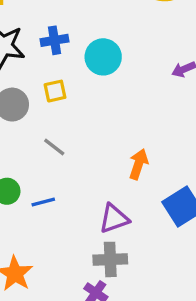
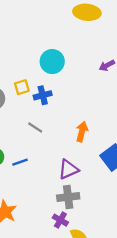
blue cross: (54, 40) -> (43, 95), moved
gray line: (54, 147) -> (35, 128), moved

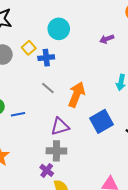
yellow square: (22, 87) -> (29, 48), turned -32
gray line: (35, 128) -> (48, 88), moved
orange arrow: (82, 132) -> (76, 95), size x1.4

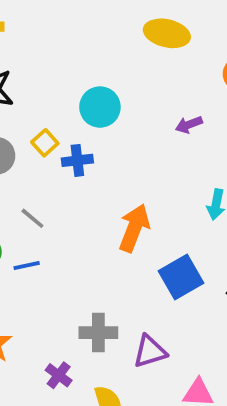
gray line: (48, 88) -> (32, 218), moved
purple triangle: (60, 126) -> (150, 351), moved
purple cross: (47, 170) -> (59, 375), moved

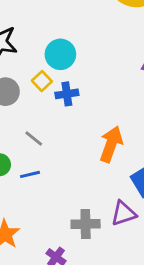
cyan circle: (100, 107) -> (60, 54), moved
purple triangle: (150, 351) -> (123, 213), moved

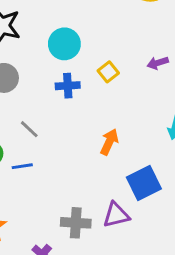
yellow square: (42, 81) -> (108, 72), moved
orange arrow: (111, 144) -> (109, 142), size x0.7

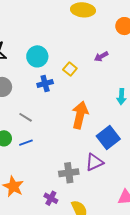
orange arrow: (109, 142) -> (80, 115), size x1.5

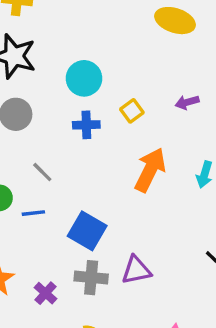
orange arrow: (80, 115) -> (150, 170), moved
blue square: (108, 137) -> (87, 231), moved, turned -35
purple cross: (51, 198) -> (45, 293), moved

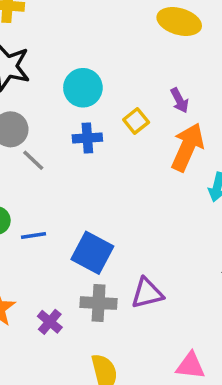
purple arrow: (187, 102) -> (179, 100), moved, turned -100
orange arrow: (150, 170) -> (188, 147), moved
gray line: (42, 172) -> (33, 160), moved

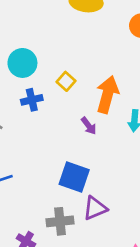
purple arrow: (179, 100) -> (89, 126), moved
blue square: (92, 253) -> (74, 177), moved

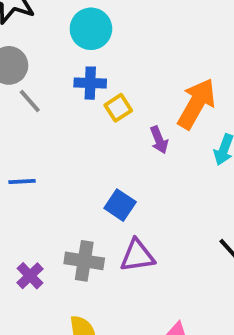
yellow square: (66, 81) -> (118, 108), moved
blue square: (74, 177) -> (120, 205), size x0.7

